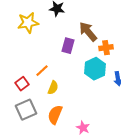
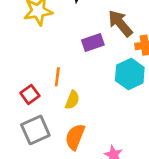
purple rectangle: (68, 46) -> (93, 42), turned 56
orange line: (42, 71) -> (57, 77), turned -40

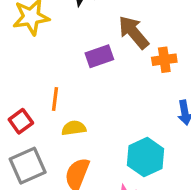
cyan hexagon: (130, 74) -> (146, 157), moved
yellow semicircle: (72, 100) -> (74, 128), turned -120

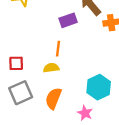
orange line: (55, 99) -> (58, 49), moved
red square: (21, 121) -> (16, 63), turned 35

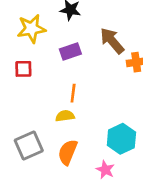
purple rectangle: (68, 20) -> (70, 51), moved
red square: (16, 63) -> (23, 69), moved

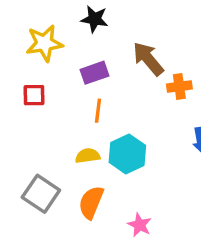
orange line: (73, 93) -> (98, 111), moved
cyan hexagon: (121, 139) -> (127, 154), moved
gray square: (29, 146) -> (41, 194), turned -32

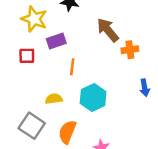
yellow star: (44, 43) -> (34, 19), turned 30
purple rectangle: (95, 73) -> (56, 41), moved
yellow semicircle: (88, 156) -> (54, 99), moved

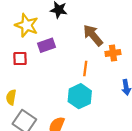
orange line: (72, 67) -> (85, 68), moved
yellow semicircle: (54, 99) -> (11, 97), moved, turned -72

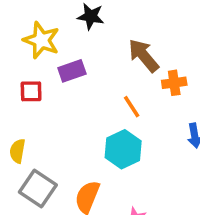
orange line: (85, 68) -> (132, 107), turned -40

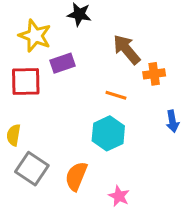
red square: (31, 91) -> (26, 82), size x1.5
orange line: (132, 107) -> (116, 95), turned -40

